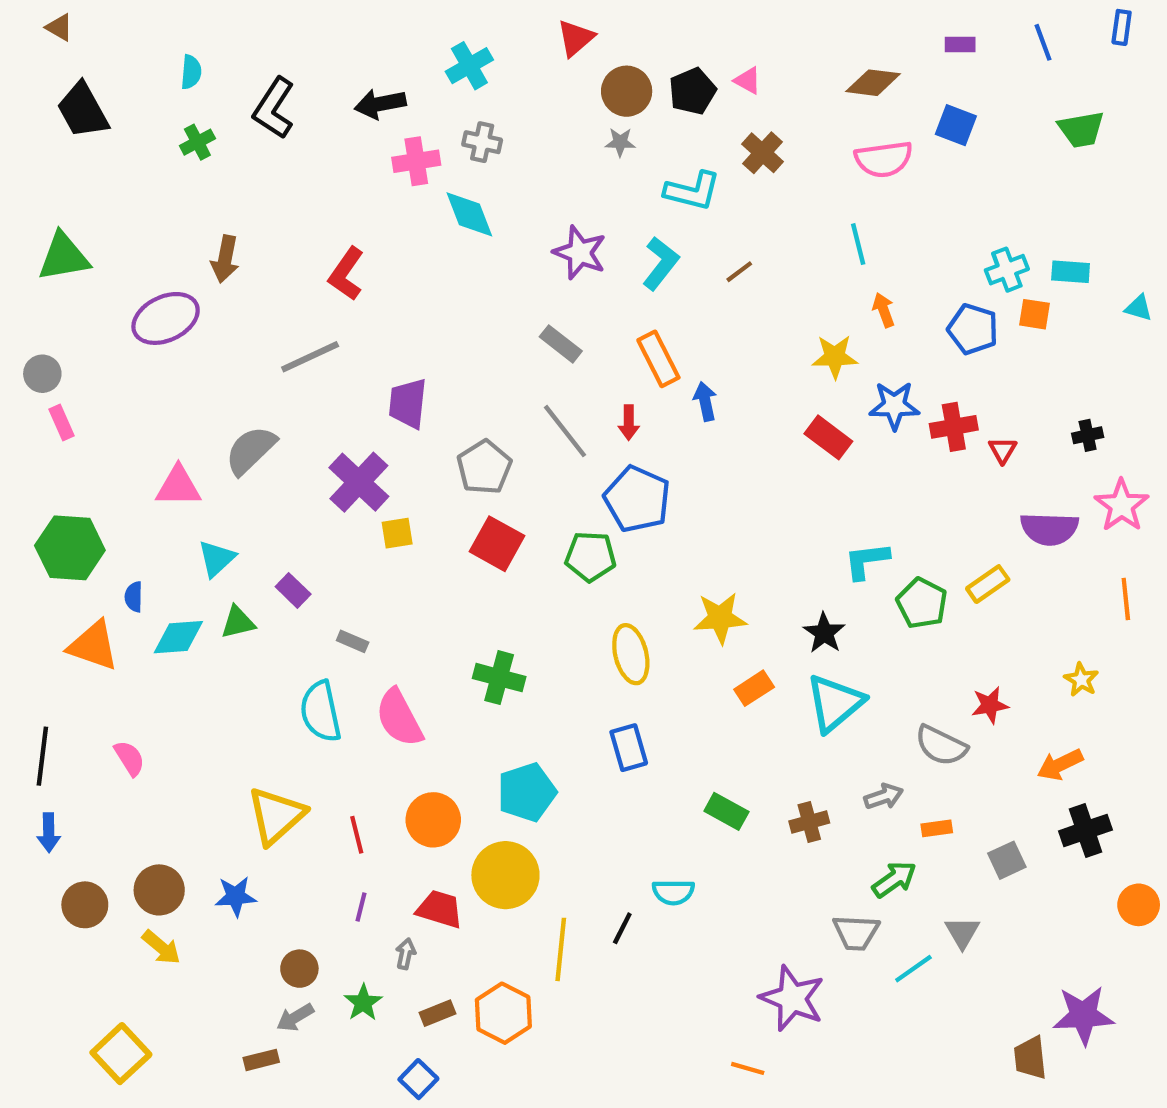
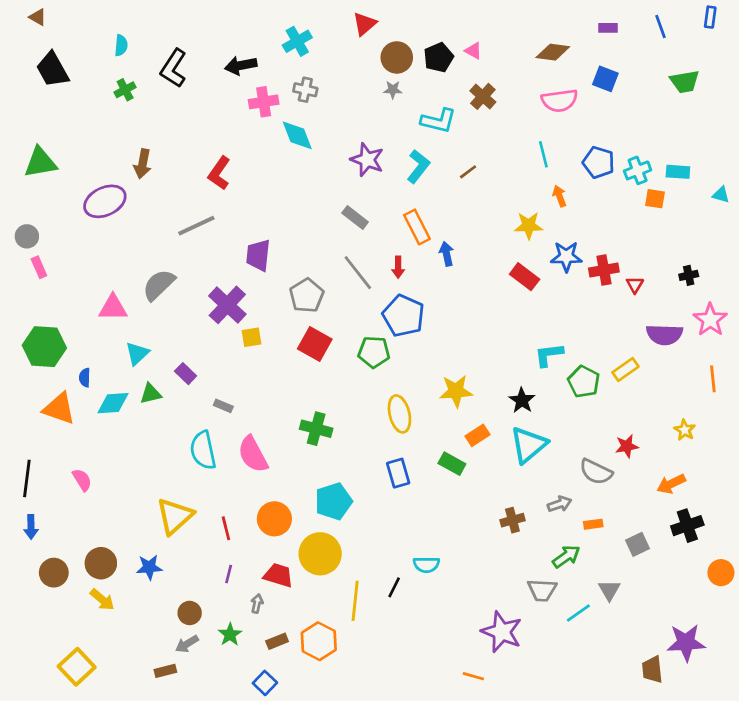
blue pentagon: (973, 329) -> (599, 162), moved
green rectangle: (726, 811) -> (452, 464), moved

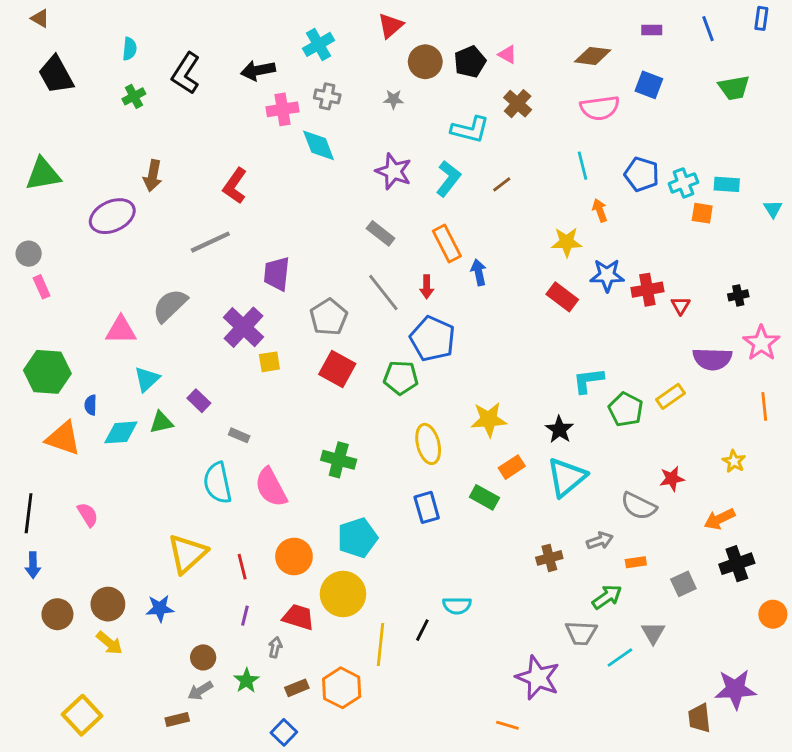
gray star: (393, 90) -> (394, 99), moved
cyan triangle: (721, 195) -> (773, 209), turned 42

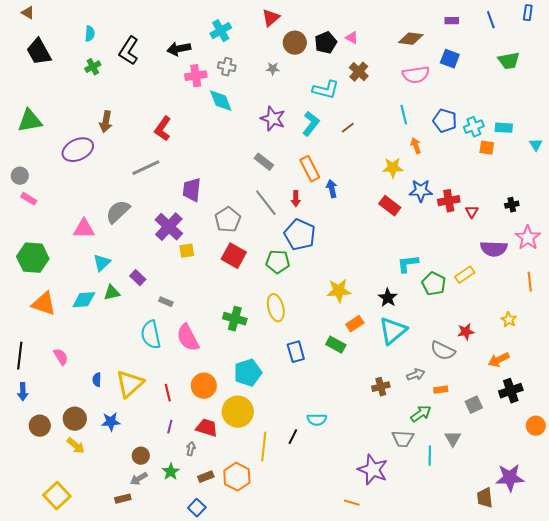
pink rectangle: (42, 287) -> (29, 199), turned -35
blue semicircle: (91, 405) -> (97, 380), moved
yellow ellipse: (428, 444) -> (276, 308), moved
cyan line: (620, 657) -> (430, 456), turned -54

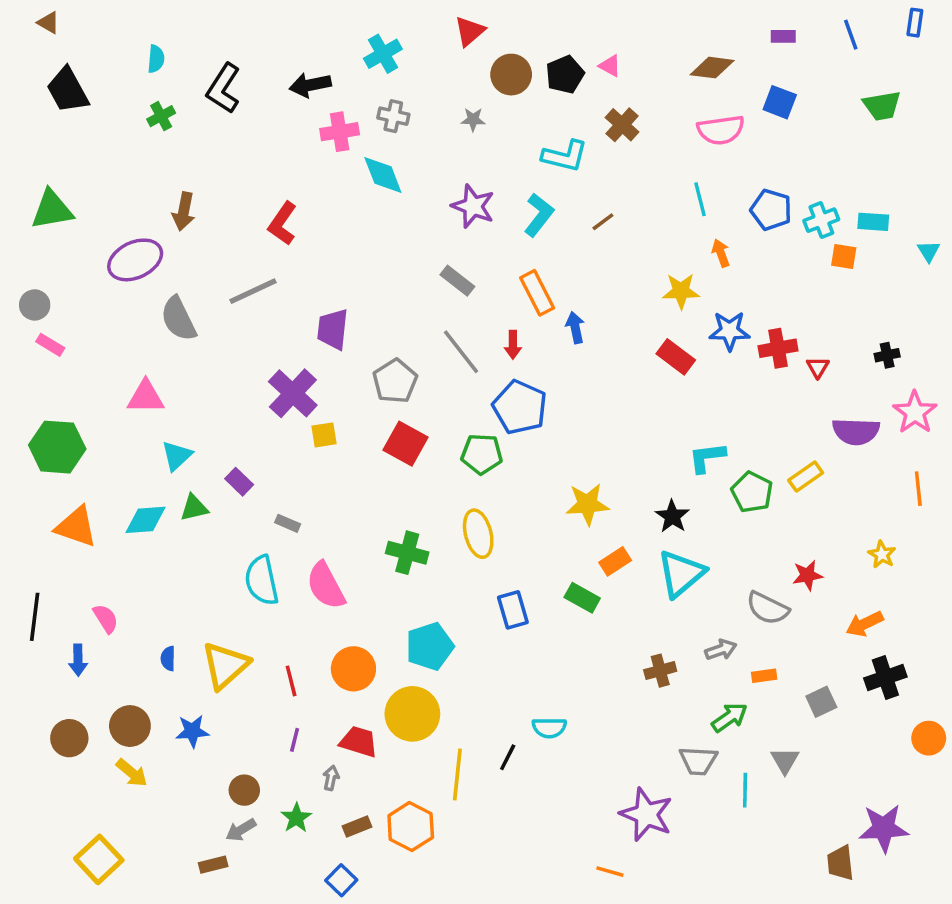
gray semicircle: (118, 212) -> (178, 319), moved, turned -72
blue arrow: (23, 392) -> (78, 660), moved

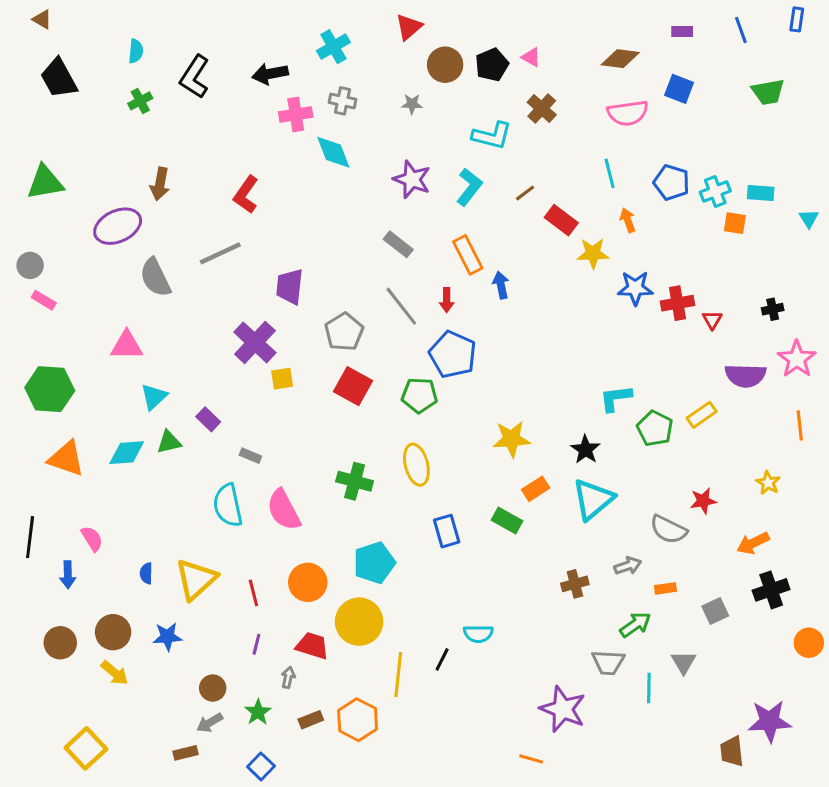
red rectangle: (676, 357) -> (561, 220), moved
blue square: (341, 880) -> (261, 766), moved

